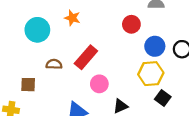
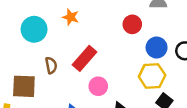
brown semicircle: (54, 64) -> (51, 65), turned 77
brown square: (28, 85) -> (24, 86), size x1.5

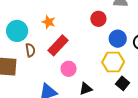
orange star: (71, 17) -> (49, 22), moved
cyan circle: (34, 29) -> (17, 31), moved

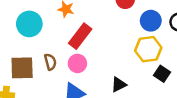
brown semicircle: (30, 50) -> (50, 62), moved
pink circle: (69, 69) -> (77, 63), moved

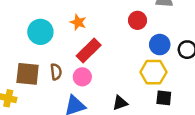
black square: (162, 74) -> (164, 98), turned -35

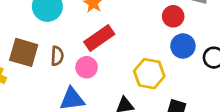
red circle: (137, 20) -> (173, 16), moved
yellow hexagon: (153, 72) -> (149, 74), moved

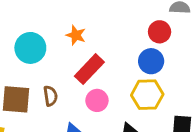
blue circle: (183, 46) -> (151, 61), moved
pink circle: (87, 67) -> (97, 100), moved

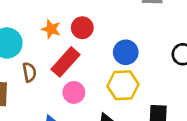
red circle: (160, 32) -> (82, 28), moved
brown semicircle: (50, 96) -> (29, 72), moved

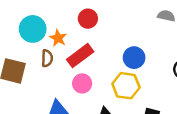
red circle: (82, 28) -> (88, 19), moved
orange star: (51, 29) -> (58, 38), moved

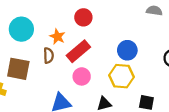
cyan circle: (33, 29) -> (21, 29), moved

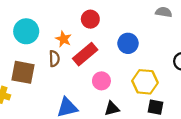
blue circle: (127, 50) -> (128, 43), moved
pink circle: (82, 76) -> (101, 81), moved
yellow hexagon: (122, 76) -> (145, 82), moved

